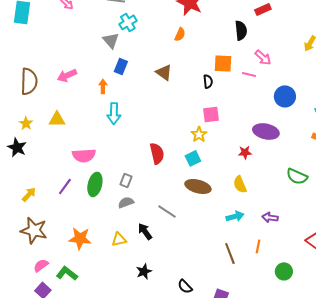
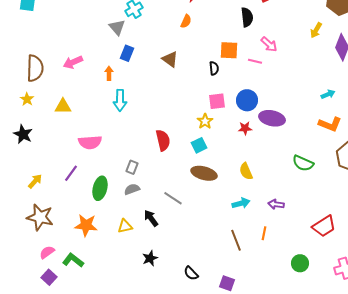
blue circle: (285, 96) -> (247, 100), moved
yellow star: (26, 123) -> (27, 99), moved
red star: (245, 152) -> (245, 128), moved
green ellipse: (95, 184) -> (100, 188), moved
green circle: (284, 271) -> (300, 263), moved

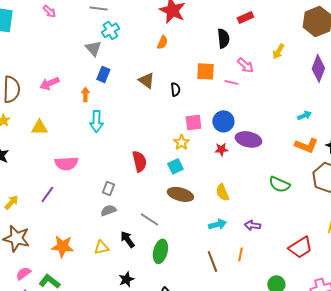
yellow arrow: (316, 30) -> (278, 51), moved
black semicircle: (214, 68) -> (175, 89), moved
green ellipse: (100, 188) -> (160, 251), moved

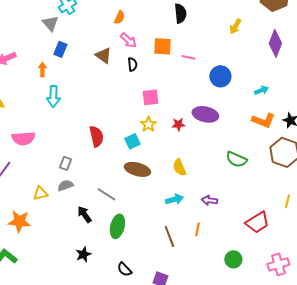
pink arrow: (245, 65) -> (128, 40), moved
blue circle: (223, 121) -> (220, 76), moved
yellow star: (181, 142) -> (148, 124), moved
yellow triangle: (101, 247) -> (40, 193), moved

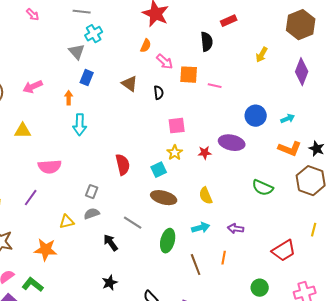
pink arrow: (128, 40) -> (165, 62), moved
blue circle: (220, 76) -> (256, 116), moved
green ellipse: (117, 226) -> (168, 241), moved

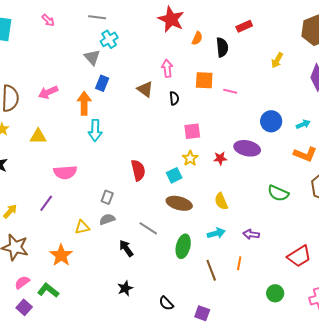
orange semicircle: (146, 46) -> (197, 38), moved
pink arrow: (165, 62) -> (167, 68), moved, turned -138
orange arrow: (69, 98) -> (84, 103), size x1.6
orange star: (46, 250) -> (61, 255), turned 30

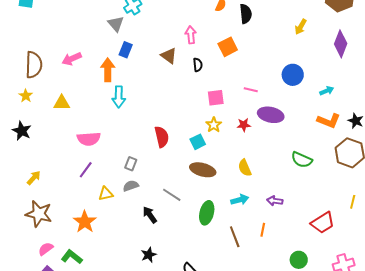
orange square: (204, 80) -> (228, 47), turned -30
pink line: (230, 91) -> (251, 90), moved
blue circle: (271, 121) -> (293, 75), moved
purple line: (46, 203) -> (86, 170), moved

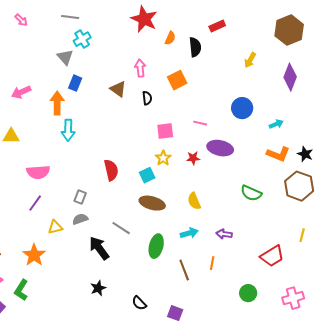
black arrow: (150, 215) -> (99, 248), size x1.4
green L-shape: (72, 257) -> (21, 290), turned -95

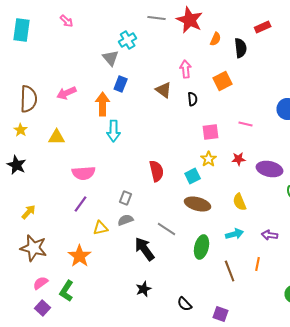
gray line: (70, 17) -> (157, 18), moved
purple ellipse: (220, 148) -> (270, 169), moved

